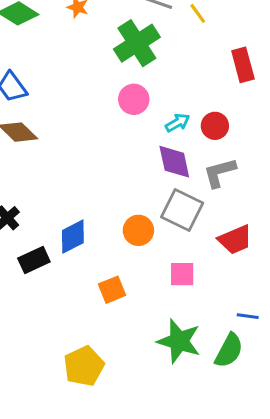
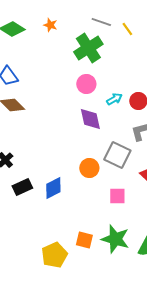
purple diamond: (174, 162) -> (90, 119), moved
blue diamond: (73, 237) -> (53, 188), moved
orange square: (112, 290) -> (84, 240), moved, turned 36

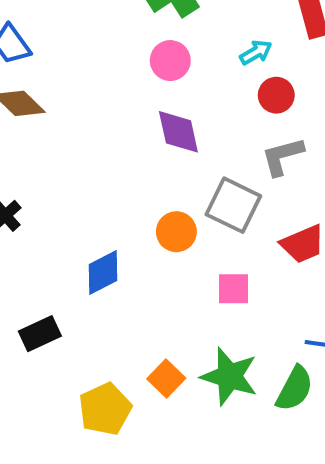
cyan arrow: (114, 99) -> (256, 52), moved
black rectangle: (22, 187) -> (40, 334), moved
orange square: (84, 240) -> (166, 378), turned 30

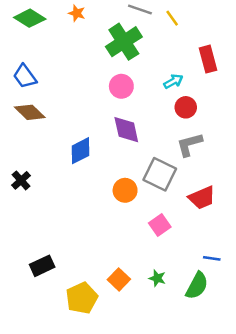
blue diamond: (103, 272) -> (80, 151), moved
pink square: (233, 289) -> (160, 225), turned -35
black rectangle: (40, 334) -> (42, 266), moved
green star: (229, 376) -> (157, 278), size x0.5

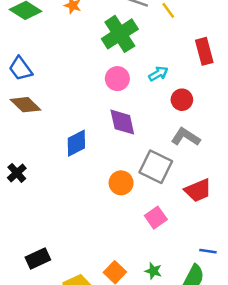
cyan arrow: (173, 81) -> (158, 74), moved
gray L-shape: (189, 144) -> (186, 137), turned 48

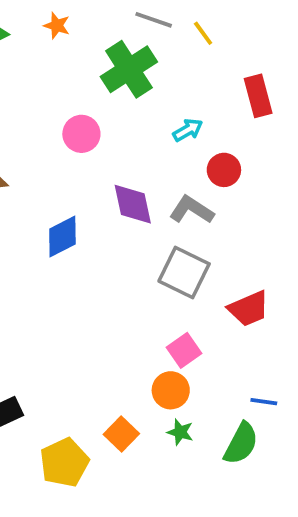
pink circle: (117, 79) -> (81, 134), moved
gray L-shape: (186, 137) -> (192, 210), moved
orange circle: (121, 183) -> (171, 390), moved

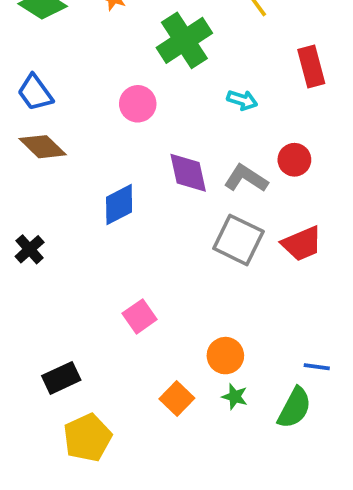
cyan arrow: (188, 130) -> (242, 100), turned 48
red circle: (224, 170) -> (294, 160), moved
red trapezoid: (249, 309) -> (302, 244), moved
pink square: (184, 350) -> (140, 316), moved
yellow pentagon: (64, 463) -> (87, 438), moved

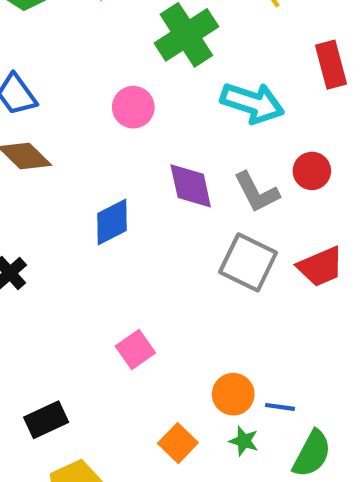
cyan arrow: (242, 100) -> (252, 103), size x1.8
gray L-shape: (246, 178) -> (257, 192), turned -150
blue line: (317, 367) -> (280, 407), moved

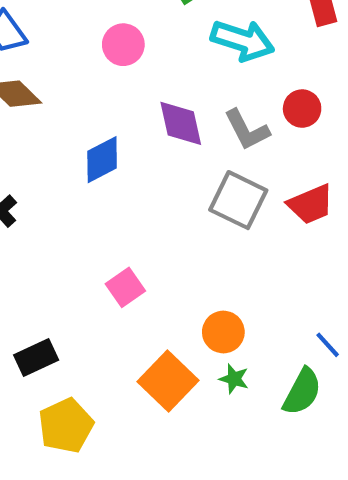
blue line: (280, 407) -> (328, 345), moved, turned 40
orange square: (178, 443) -> (168, 381), size x1.5

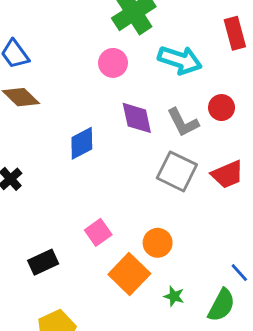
pink circle: (123, 45) -> (113, 63), moved
orange circle: (223, 332) -> (158, 243), moved
black rectangle: (36, 358) -> (43, 262), moved
orange square: (168, 381) -> (129, 274), moved

